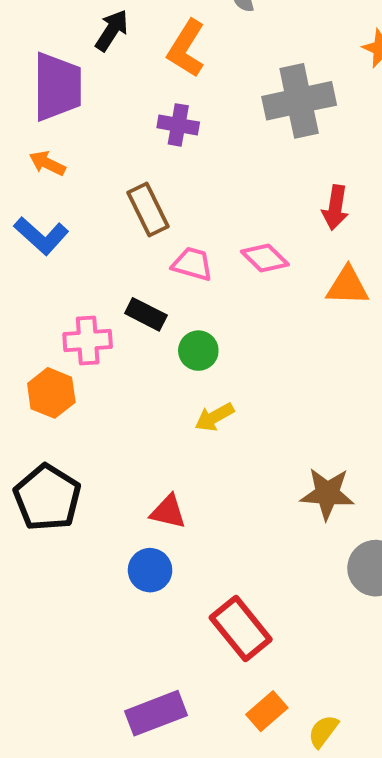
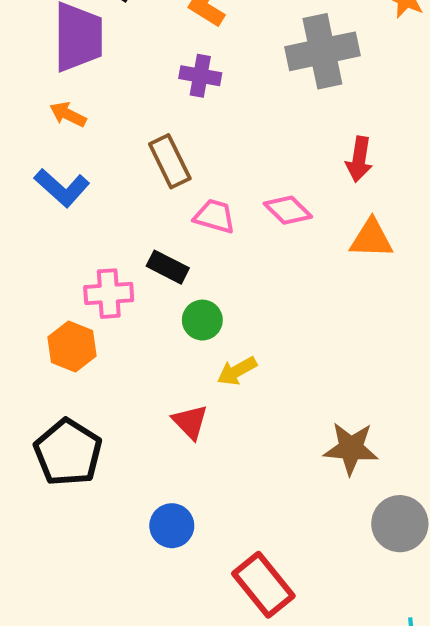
green circle: (198, 351) -> (202, 320), moved
red triangle: (168, 512) -> (190, 422), moved, turned 33

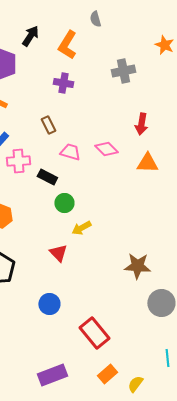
gray cross: (322, 51) -> (123, 71), size x0.7
brown rectangle: (170, 161) -> (48, 125), size x0.7
pink cross: (109, 294) -> (18, 161), moved

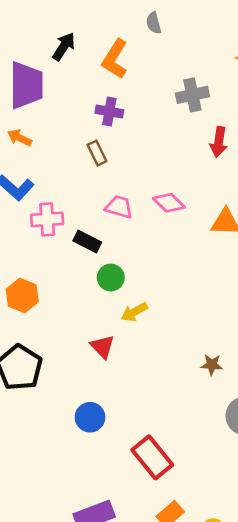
red arrow: (141, 124) -> (219, 142), moved
brown rectangle: (48, 125) -> (97, 153), moved
brown star: (137, 266) -> (212, 365), size x0.6

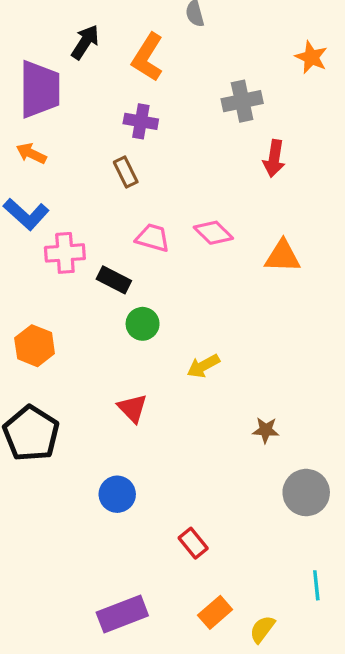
yellow arrow: (134, 312) -> (203, 366), moved
red rectangle: (152, 457) -> (193, 543), size x0.6

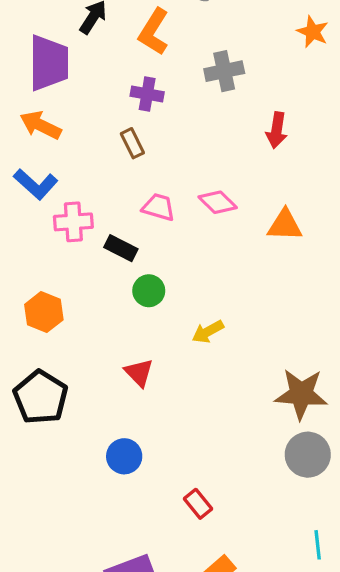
gray cross: (242, 101) -> (224, 71), moved
orange arrow: (31, 153) -> (41, 125), size x1.4
brown star: (266, 430) -> (301, 394), moved, size x2.0

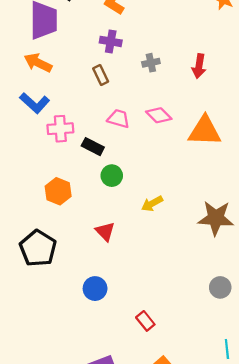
gray cross: (224, 71) -> (151, 63), moved, size x0.7
orange triangle: (285, 225) -> (205, 131), size x1.4
orange hexagon: (44, 312) -> (58, 191), moved
brown star: (301, 394) -> (216, 218), moved
gray circle: (308, 455) -> (220, 287), size x0.7

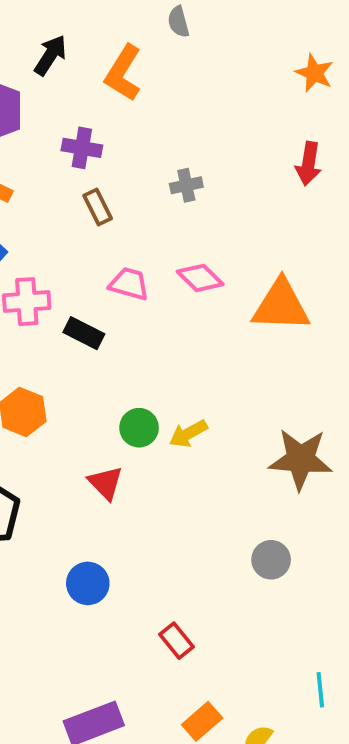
purple cross: (111, 41) -> (82, 148), moved
red arrow: (199, 66) -> (309, 164), moved
green circle: (112, 176) -> (139, 428), moved
gray circle: (220, 287) -> (271, 560), moved

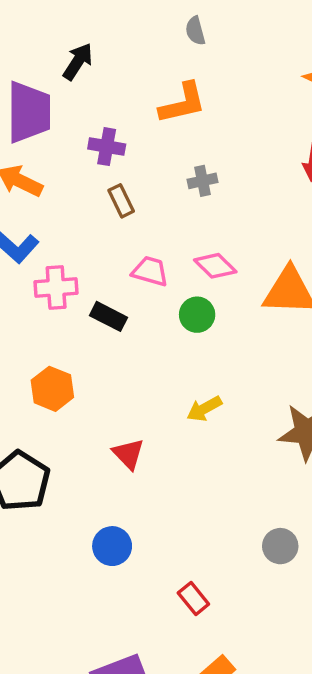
orange L-shape: (123, 73) -> (183, 103), moved, turned -135
green circle: (139, 428) -> (197, 315), moved
gray circle: (271, 560) -> (280, 546), moved

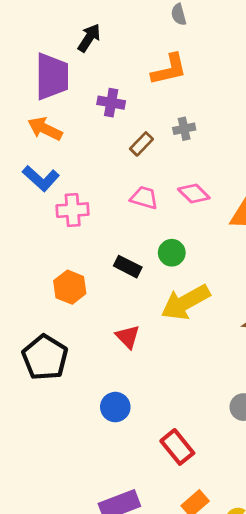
brown rectangle: (121, 201) -> (141, 144), moved, turned 70
green circle: (197, 315) -> (172, 253), moved
black rectangle: (108, 316) -> (128, 267), moved
yellow arrow: (204, 409) -> (186, 302), size x1.8
red rectangle: (193, 598) -> (177, 447), size x1.4

